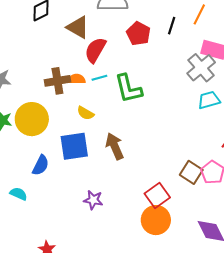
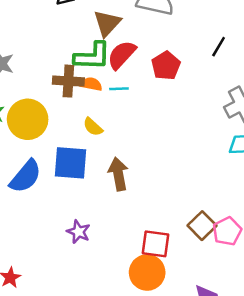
brown triangle: (78, 27) -> (107, 23), turned 30
red pentagon: (138, 34) -> (166, 66), moved
green L-shape: (128, 89) -> (92, 56), moved, turned -88
blue semicircle: (41, 165) -> (26, 176), size x1.4
red square: (157, 196) -> (155, 244), turned 30

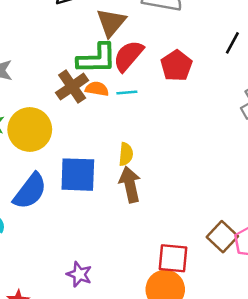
brown cross: (68, 81) -> (72, 87), turned -36
yellow semicircle: (93, 127) -> (126, 154), moved, turned -125
purple star: (78, 232) -> (79, 274), moved

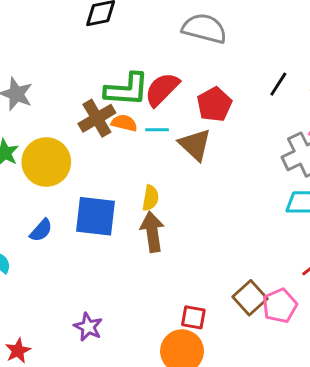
brown triangle: (111, 22) -> (195, 145), moved, turned -32
blue semicircle: (30, 191) -> (41, 230), size x0.6
red square: (173, 258) -> (193, 317), size x0.7

